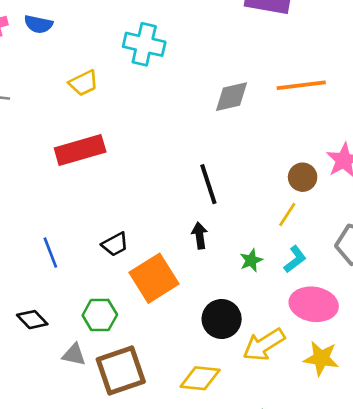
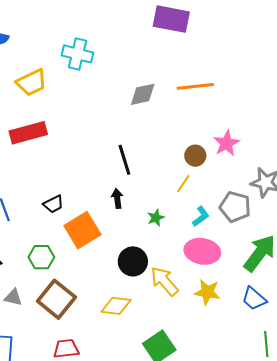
yellow trapezoid: (84, 83) -> (31, 82), size x1.4
cyan L-shape: (295, 259) -> (201, 216), moved
yellow arrow: (264, 345) -> (164, 281), turned 80
gray triangle: (74, 355) -> (13, 297), moved
brown square: (121, 371) -> (56, 299), turned -33

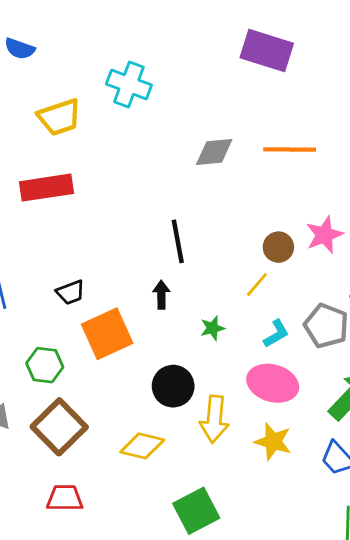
yellow arrow: (164, 281) -> (214, 419), turned -140

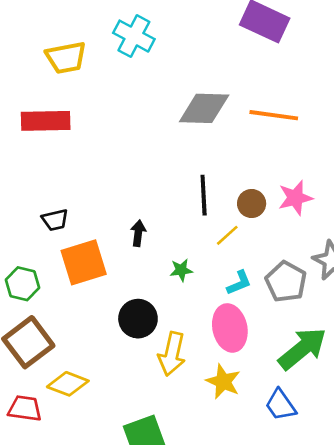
gray diamond: (214, 152) -> (204, 108), size x1.4
black line: (178, 241) -> (204, 195), moved
pink ellipse: (273, 383) -> (230, 328), turned 54
yellow diamond: (142, 446) -> (68, 384), moved

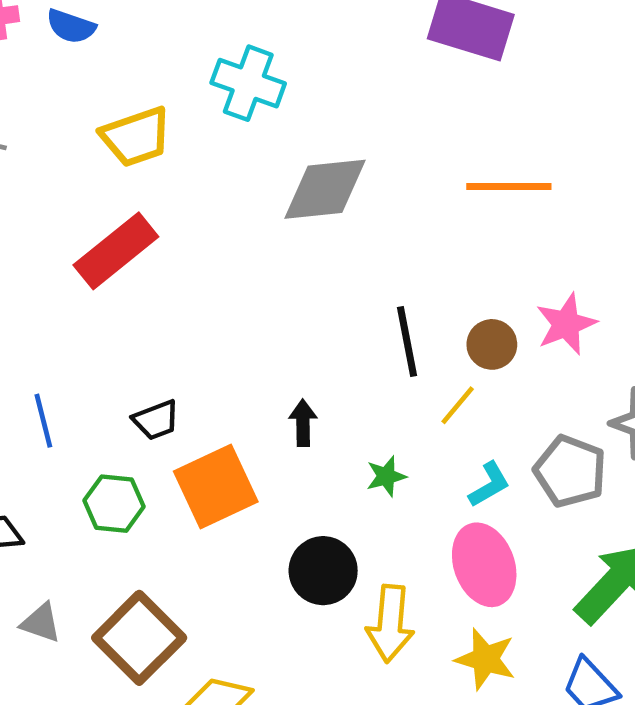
gray diamond: (204, 108) -> (325, 189), moved
red rectangle: (46, 121) -> (116, 251), turned -30
green hexagon: (23, 284) -> (114, 504), moved

